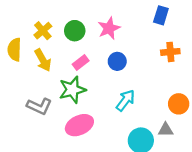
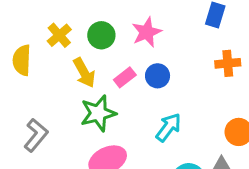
yellow arrow: (43, 60) -> (84, 73), moved
pink rectangle: (81, 63) -> (125, 77), moved
gray L-shape: (39, 106) -> (36, 135), moved, turned -75

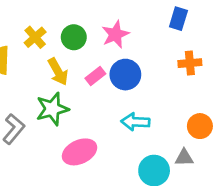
blue circle: (158, 76) -> (125, 75), size x1.4
green star: (98, 113) -> (52, 109), moved
cyan arrow: (168, 127) -> (135, 122), turned -124

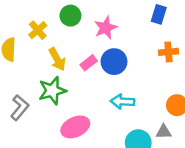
green circle: (74, 37) -> (70, 16), moved

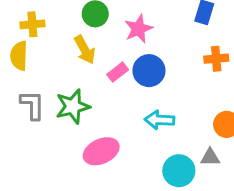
yellow cross: (38, 30) -> (32, 24), moved, turned 36
yellow arrow: (57, 59) -> (85, 50), moved
gray L-shape: (20, 108) -> (32, 105), moved, turned -40

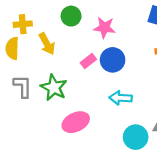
pink star: (139, 29) -> (104, 28), turned 30
yellow arrow: (85, 50) -> (47, 44), moved
green star: (73, 106) -> (54, 88), turned -30

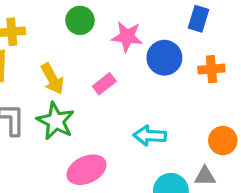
yellow arrow: (47, 44) -> (52, 79), moved
blue circle: (113, 60) -> (164, 58), moved

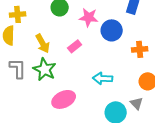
orange cross: (211, 69) -> (140, 49), moved
gray triangle: (205, 176) -> (137, 103), turned 48

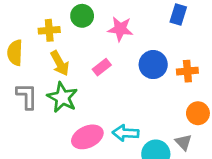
yellow cross: (18, 14) -> (49, 30), moved
blue circle: (112, 30) -> (153, 65), moved
cyan arrow: (103, 78) -> (126, 133), moved

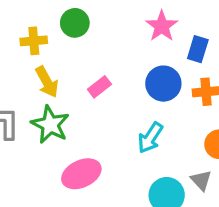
blue rectangle: (178, 15) -> (198, 49), moved
pink star: (120, 29) -> (162, 26), moved, turned 30
cyan arrow: (126, 133) -> (150, 138), moved, turned -60

